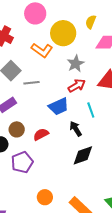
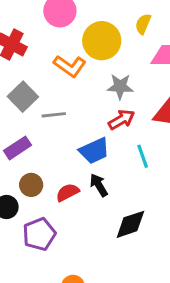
gray star: (76, 64) -> (120, 87), turned 30
black arrow: (76, 129) -> (99, 185), moved

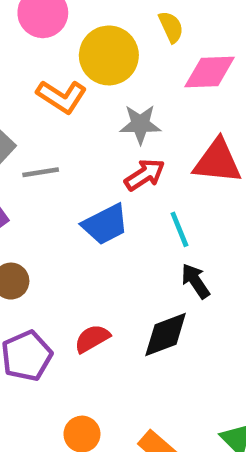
yellow semicircle: (143, 24) -> (171, 27), turned 135
black arrow: (99, 185) -> (196, 281), moved
red semicircle: (68, 192) -> (92, 339), moved

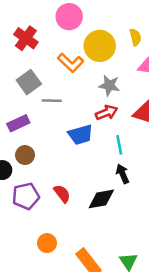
red semicircle: (92, 339) -> (62, 194), turned 72

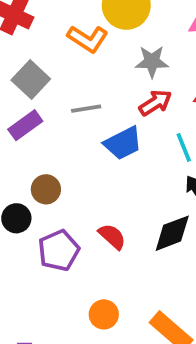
gray line: (52, 101) -> (86, 109), moved
purple rectangle: (18, 123) -> (25, 125), moved

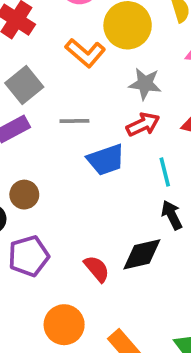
red semicircle: (112, 236) -> (97, 269), moved
orange circle: (104, 314) -> (64, 325), size x1.4

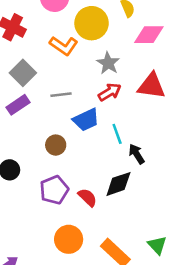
gray star: (145, 84) -> (108, 63), turned 30
cyan line: (165, 172) -> (117, 134), moved
brown circle: (24, 195) -> (56, 145), moved
purple pentagon: (29, 256) -> (54, 190), moved

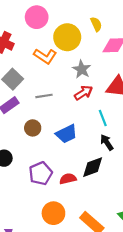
blue trapezoid: (86, 120) -> (66, 134), moved
cyan line: (117, 134) -> (103, 118), moved
brown circle: (56, 145) -> (33, 128), moved
red semicircle: (87, 197) -> (68, 179), turned -56

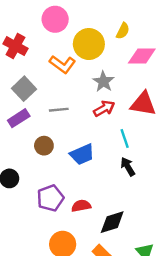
yellow semicircle: (96, 24) -> (123, 31), turned 48
black diamond: (93, 167) -> (112, 222), moved

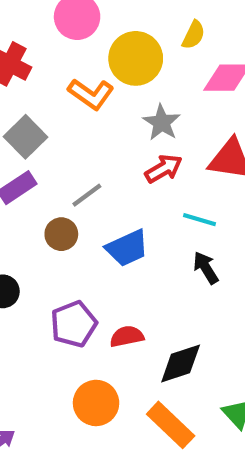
gray line: (59, 110) -> (87, 195), moved, turned -30
cyan line: (125, 139) -> (200, 220), turned -54

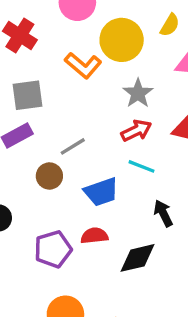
gray square: (26, 137) -> (27, 95), turned 32
cyan line: (200, 220) -> (142, 166), moved
red semicircle: (127, 336) -> (94, 236), moved
black diamond: (181, 364) -> (138, 258), moved

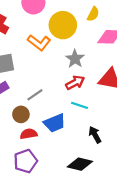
red semicircle: (94, 236) -> (29, 134), moved
black diamond: (138, 258) -> (80, 164), turned 30

